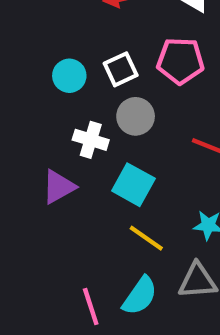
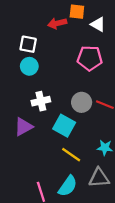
white square: (121, 69) -> (28, 44), moved, turned 36
gray circle: (136, 116) -> (82, 102), moved
white cross: (91, 140) -> (41, 101), turned -30

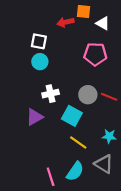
gray triangle: (99, 178) -> (104, 164), turned 36

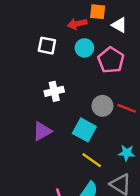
pink pentagon: (95, 54) -> (111, 60), turned 30
cyan circle: (40, 62) -> (84, 48), moved
white cross: (51, 94) -> (54, 91), moved

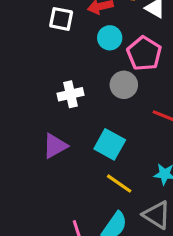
white square: (47, 46) -> (61, 19), moved
gray circle: (102, 106) -> (124, 85), moved

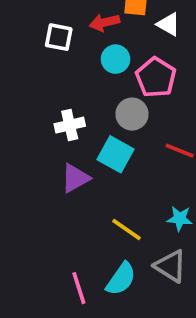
cyan square: (110, 144) -> (115, 154), moved
purple triangle: (55, 146) -> (75, 178), moved

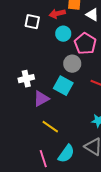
white cross: (70, 125) -> (26, 79), moved
yellow line: (126, 229) -> (50, 127), moved

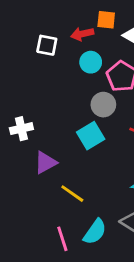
white cross: (26, 79) -> (21, 129), moved
cyan square: (63, 86) -> (91, 136), turned 30
purple triangle: (41, 99) -> (45, 163), moved

